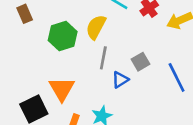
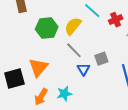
gray line: (103, 58) -> (74, 50), turned -66
blue triangle: (120, 80) -> (83, 69), turned -40

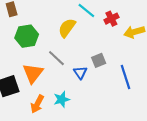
green hexagon: (47, 28) -> (27, 36), moved
gray line: (74, 50) -> (56, 58), moved

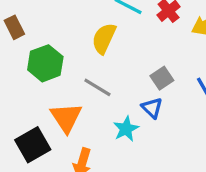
blue triangle: (80, 73) -> (152, 108), moved
cyan star: (62, 99) -> (126, 129), moved

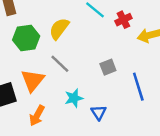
yellow semicircle: (104, 38) -> (59, 29), moved
blue triangle: (152, 108) -> (99, 112), moved

